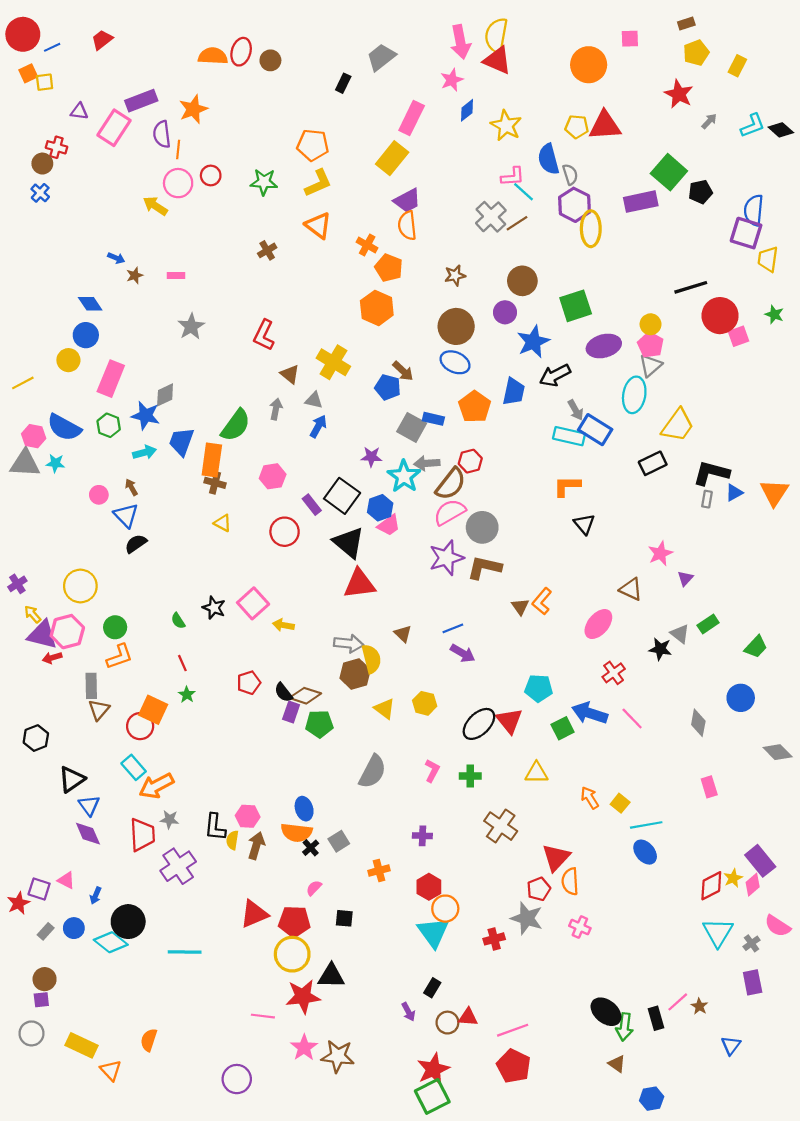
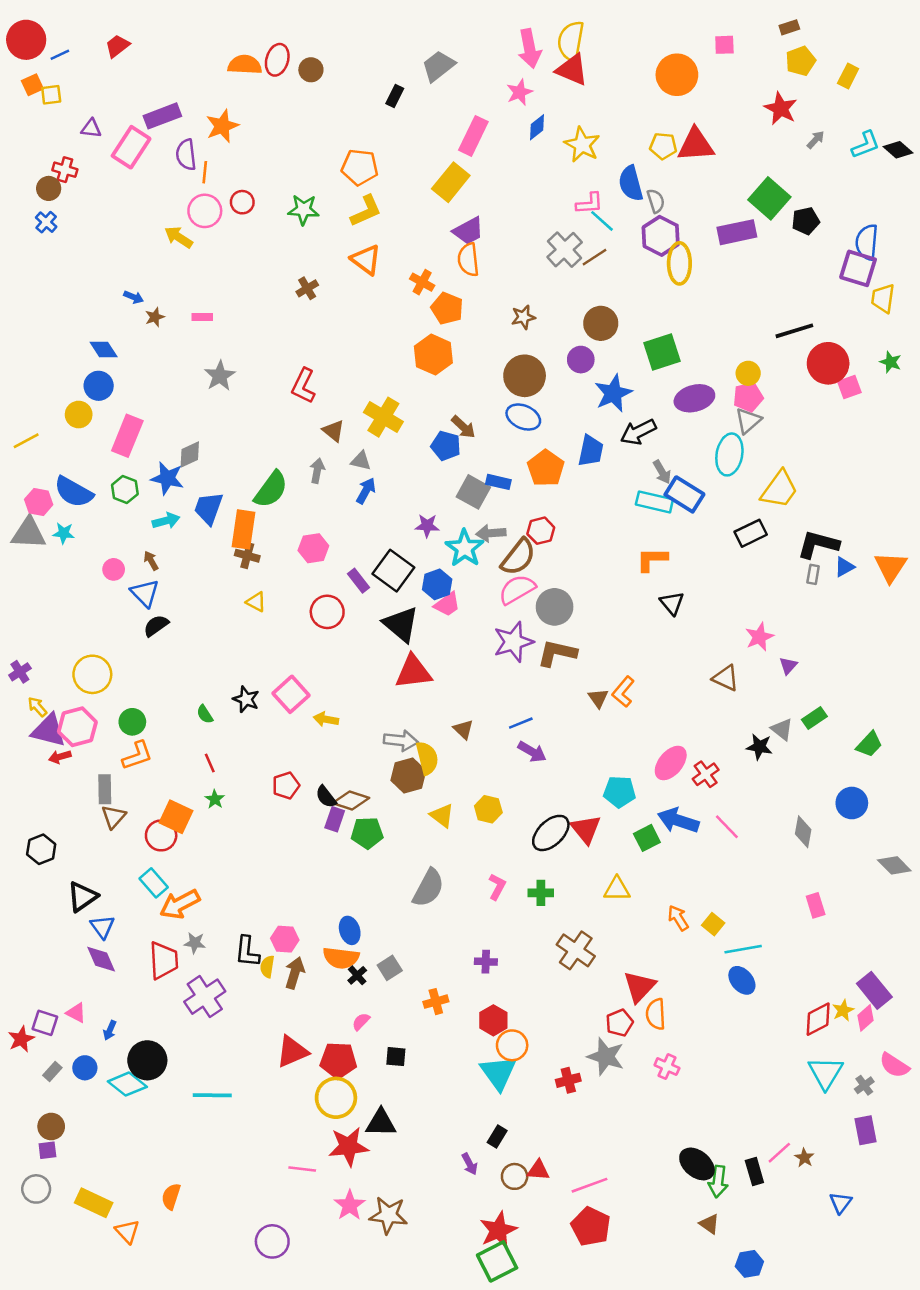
pink pentagon: (651, 345) -> (748, 397), turned 30
pink ellipse: (598, 624) -> (671, 763), moved

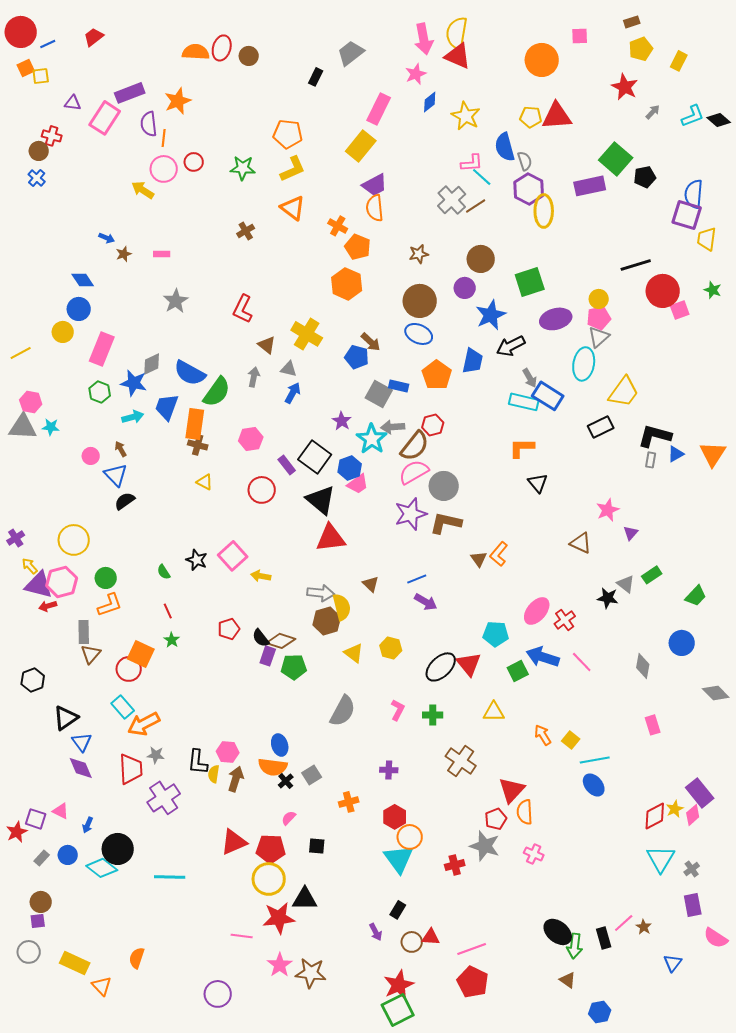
blue semicircle: (74, 492) -> (190, 373), moved
purple star: (427, 526) -> (342, 421), turned 30
pink semicircle: (894, 1065) -> (716, 938), moved

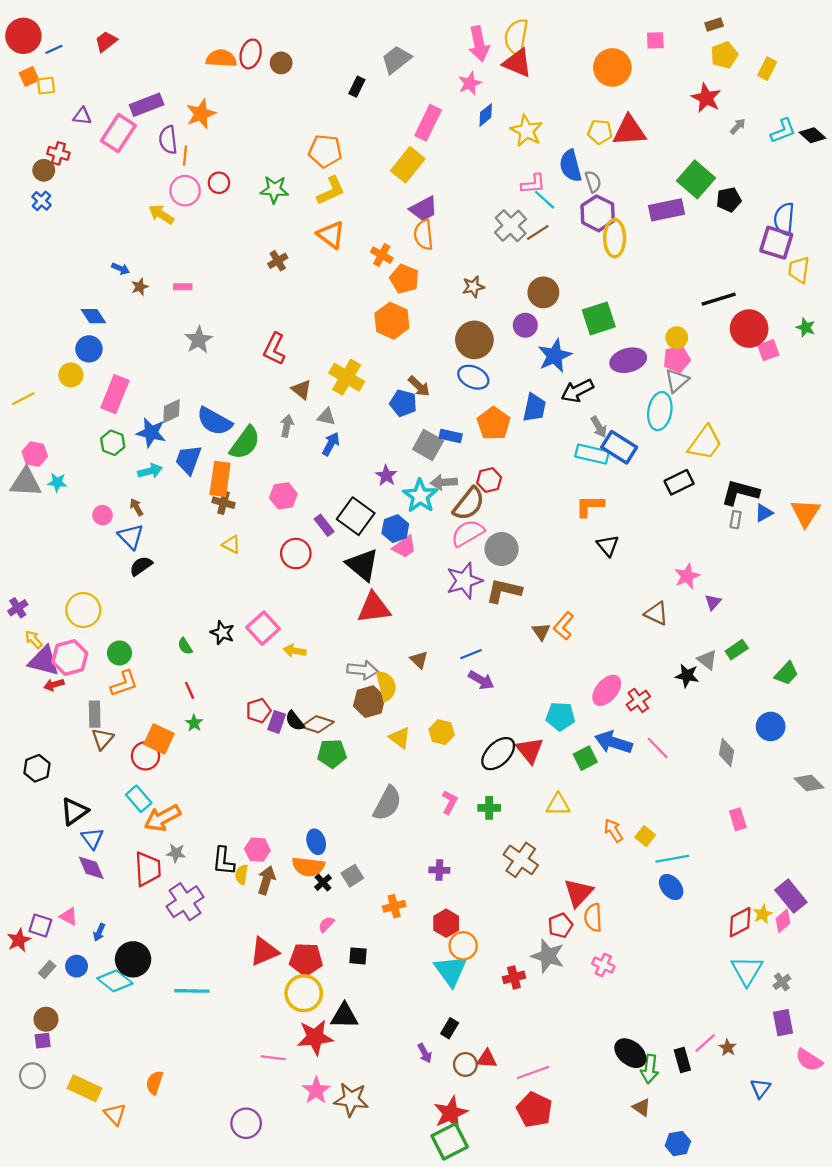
purple rectangle: (268, 656) -> (277, 722), moved

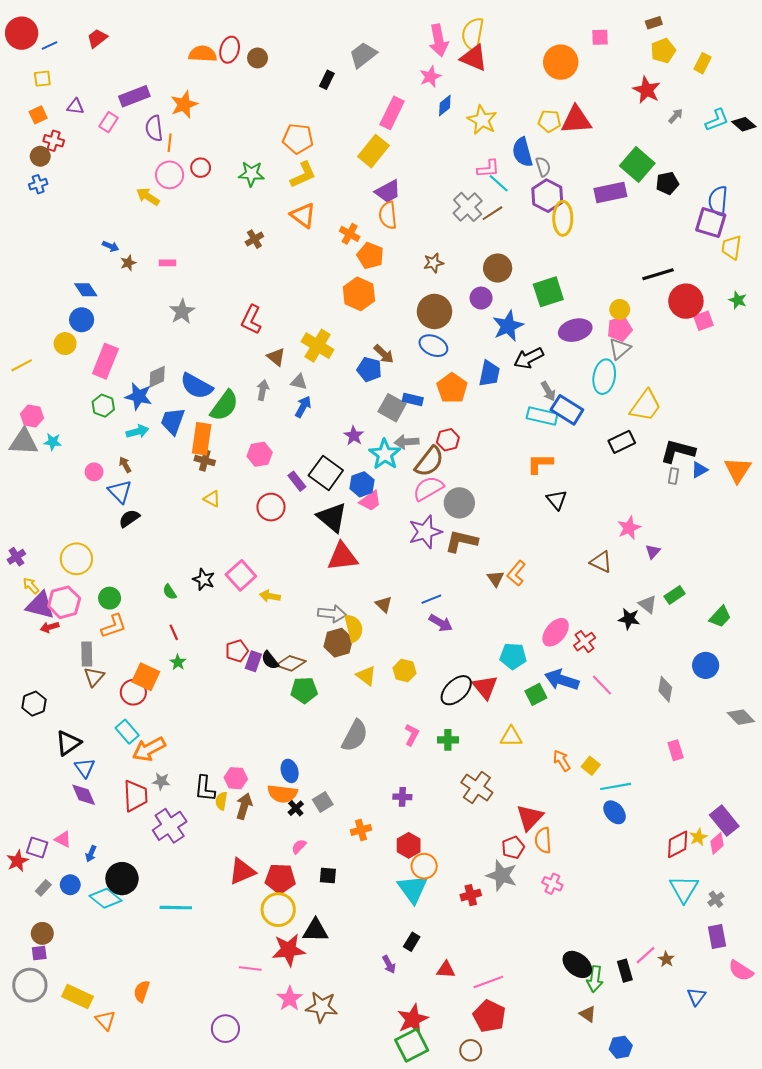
orange square: (29, 76) -> (38, 115), moved
pink rectangle: (118, 133) -> (109, 122), size x0.6
blue cross: (41, 201) -> (38, 184), turned 30
brown circle: (465, 1064) -> (471, 1050), moved
gray circle: (32, 1076) -> (30, 985), size x1.4

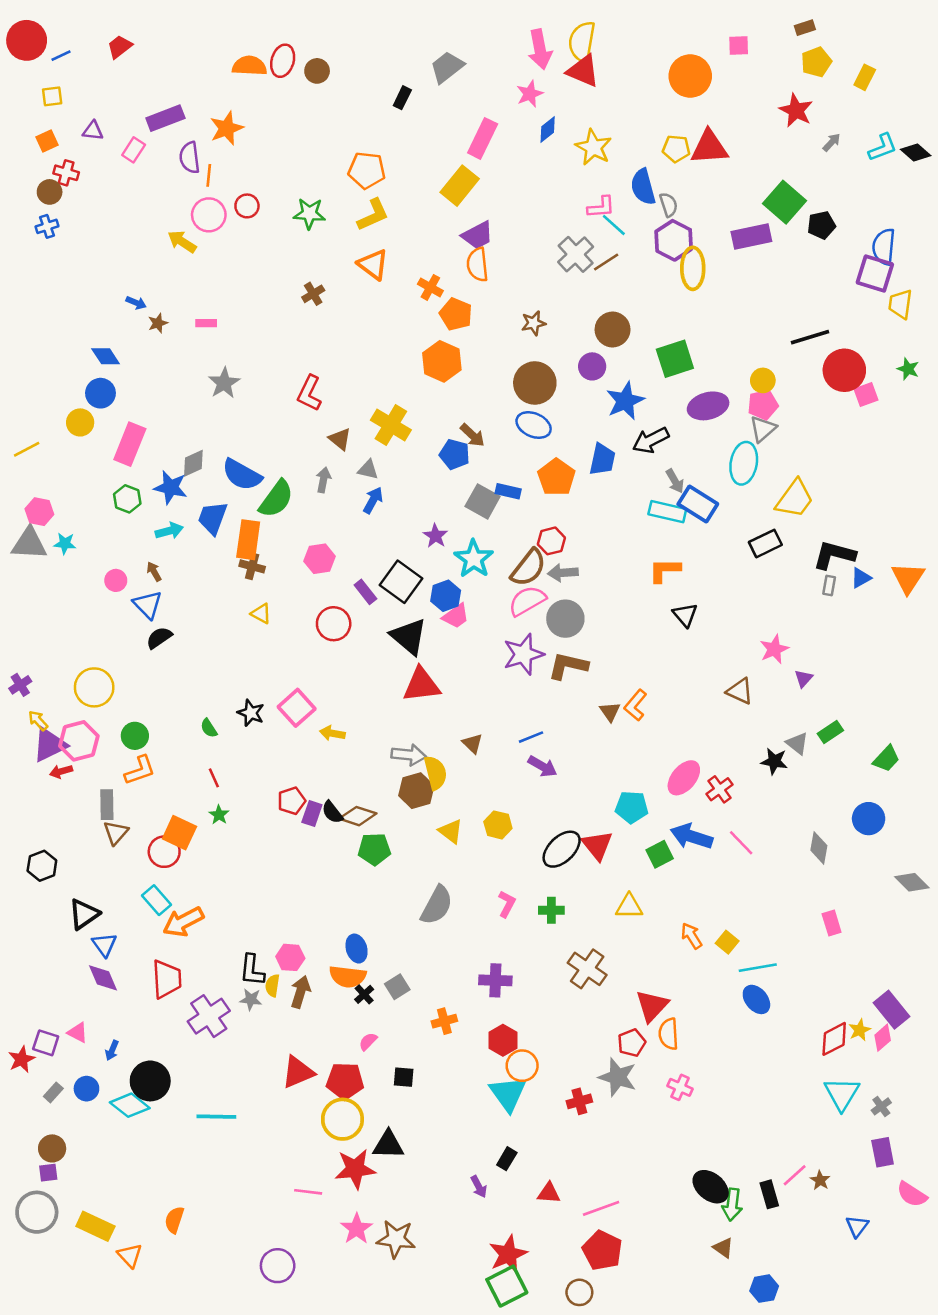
gray arrow: (407, 442) -> (563, 573), moved
purple triangle: (40, 605) -> (50, 745), turned -40
gray star: (161, 781) -> (251, 999), moved
purple cross: (402, 797) -> (495, 980), size x1.4

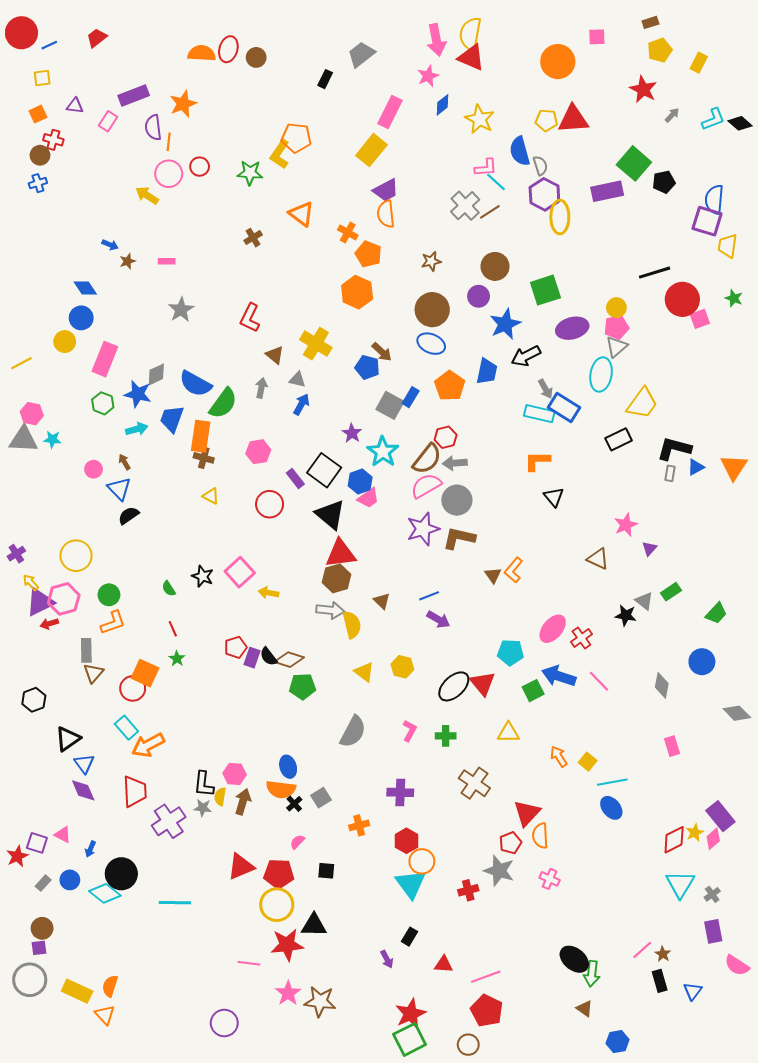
yellow L-shape: (373, 215) -> (280, 154), moved, turned 148
blue rectangle: (508, 491) -> (411, 397), turned -72
brown hexagon: (416, 791) -> (336, 578), moved
black rectangle: (769, 1194) -> (660, 981), moved
orange semicircle: (174, 1220) -> (110, 986), moved

